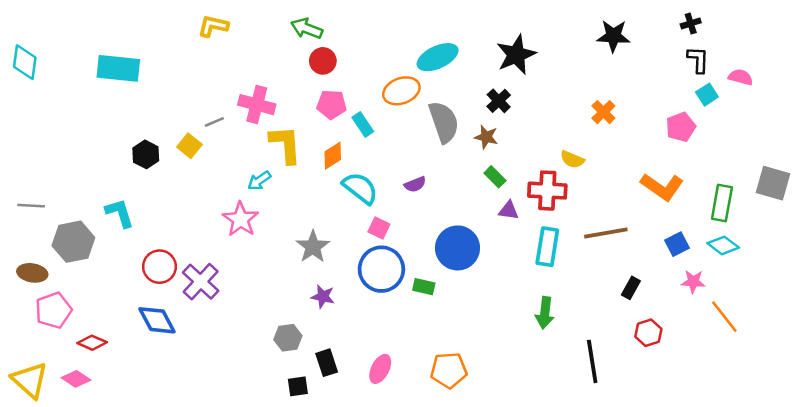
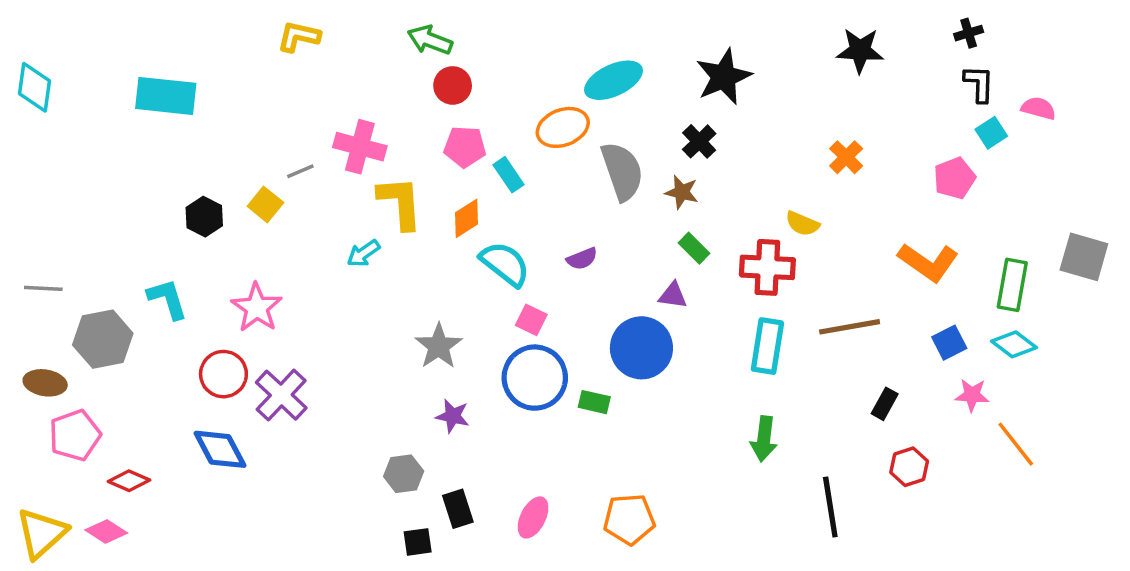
purple triangle: (509, 211) -> (673, 295), moved
pink star: (241, 219) -> (257, 308), moved
yellow triangle: (30, 380) -> (42, 533), turned 36

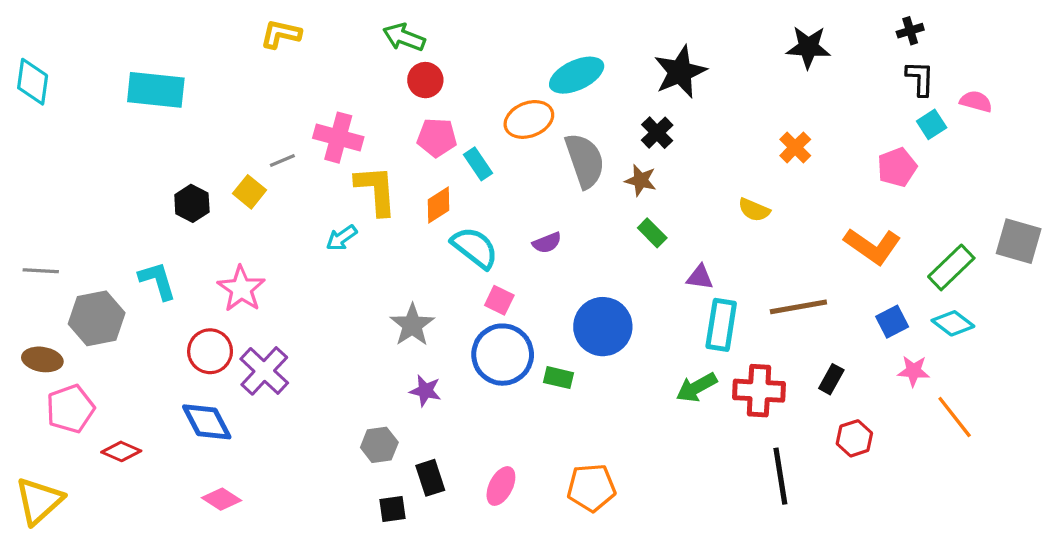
red cross: (767, 267) -> (759, 391), moved
green rectangle: (1012, 285) -> (951, 267), turned 36
purple triangle: (673, 295) -> (700, 277), moved
green arrow: (764, 439) -> (697, 387), moved, turned 54
pink diamond: (106, 531) -> (222, 499), moved

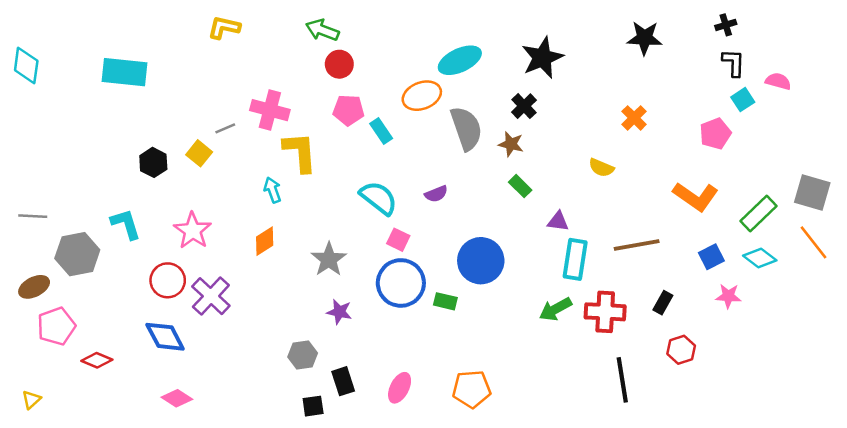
orange diamond: (438, 205) -> (265, 241), moved
cyan arrow: (342, 238) -> (272, 190), turned 105
brown ellipse: (42, 359) -> (34, 287), turned -36
orange line: (955, 417) -> (814, 242), moved
yellow triangle: (39, 501) -> (31, 400), size x0.5

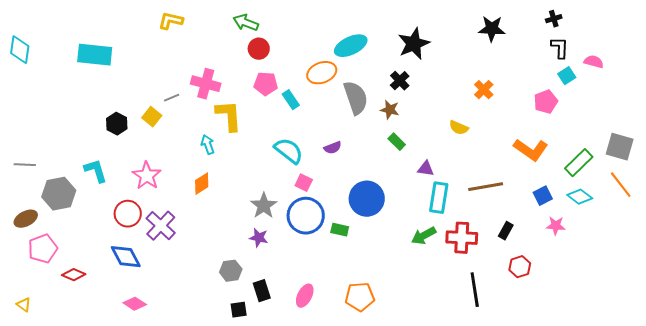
gray star: (329, 259) -> (264, 206), moved
yellow triangle: (31, 400) -> (24, 305), turned -42

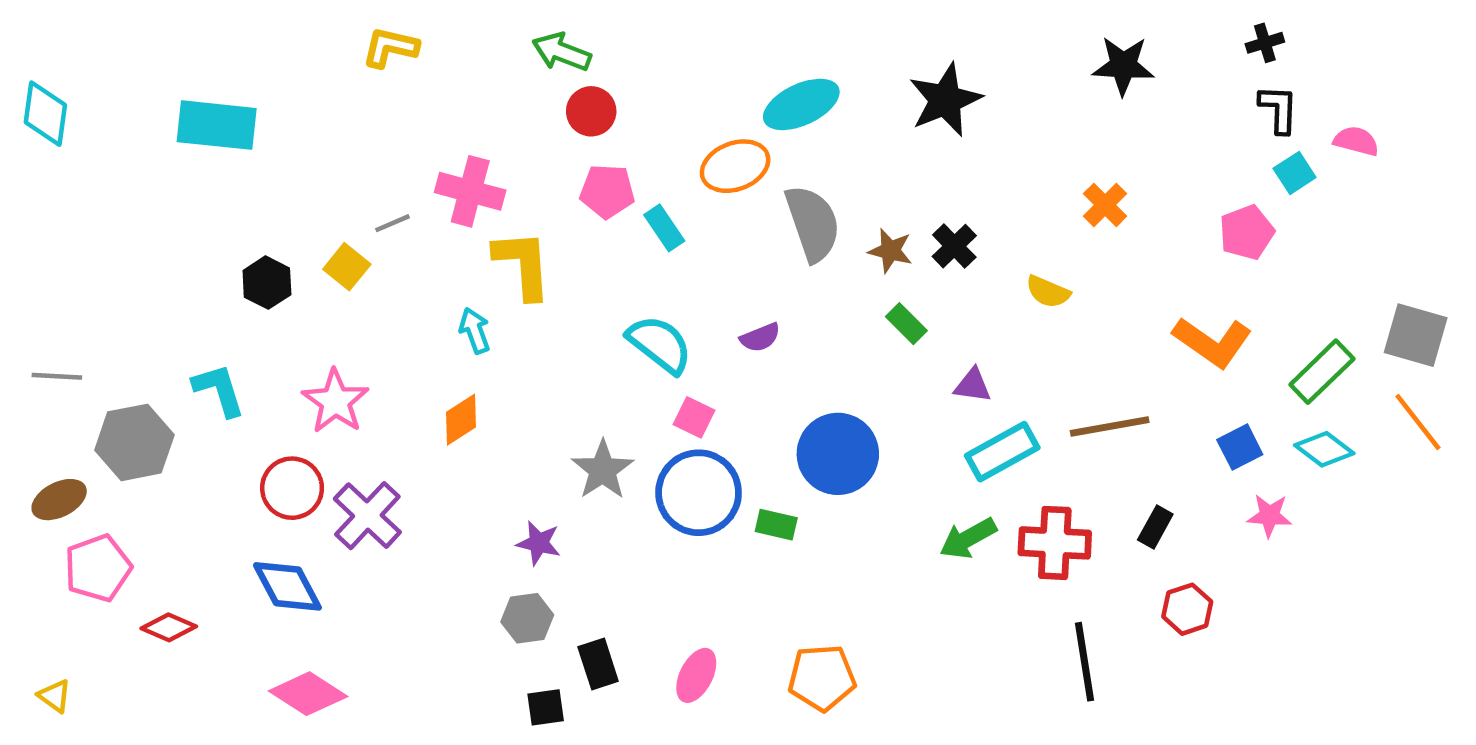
black cross: (400, 81) -> (954, 246), moved
cyan rectangle: (439, 198) -> (1002, 452), turned 52
purple star: (259, 238) -> (539, 543), moved
pink diamond: (135, 304) -> (308, 694), size x1.4

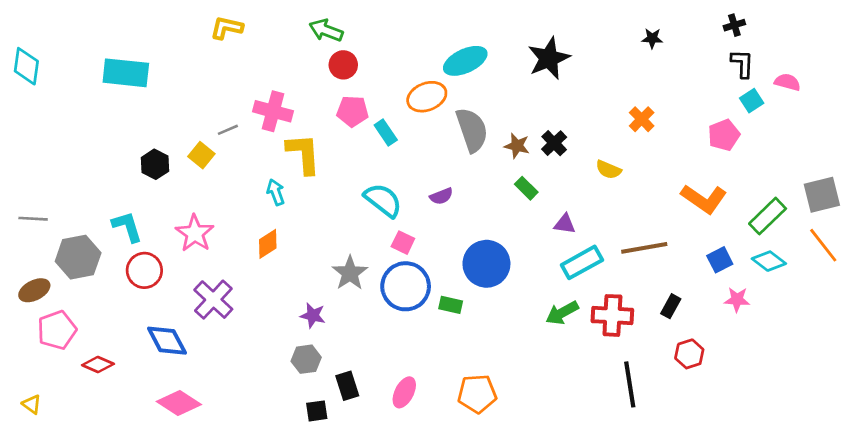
black star: (1123, 66) -> (652, 38), size x0.6
gray square: (1416, 335) -> (822, 195), turned -30
red circle: (292, 488) -> (144, 270), moved

